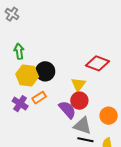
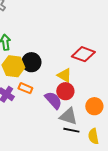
yellow triangle: (78, 84) -> (64, 75), turned -35
orange rectangle: (39, 98) -> (25, 88), turned 56

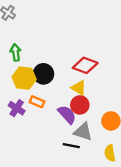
red diamond: (83, 54) -> (85, 65), moved
black line: (71, 130) -> (71, 146), moved

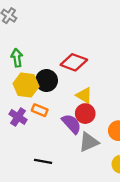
red diamond: (85, 65) -> (74, 62), moved
gray triangle: (83, 132) -> (89, 142), turned -42
black line: (71, 146) -> (43, 161), moved

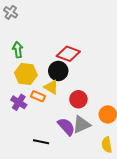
black circle: (47, 81) -> (58, 71), moved
yellow triangle: (84, 95) -> (51, 87), moved
purple semicircle: (72, 124) -> (66, 127), moved

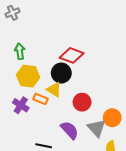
gray cross: (11, 12) -> (12, 13), turned 32
gray triangle: (81, 125) -> (97, 128), moved, turned -48

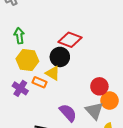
red circle: (82, 102) -> (99, 86), moved

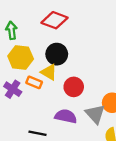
red diamond: (70, 40) -> (54, 20), moved
red circle: (99, 86) -> (74, 87), moved
purple semicircle: (68, 113) -> (66, 116), turned -36

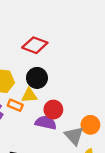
yellow triangle: (49, 72) -> (29, 95), turned -35
purple semicircle: (66, 116) -> (46, 123), moved

